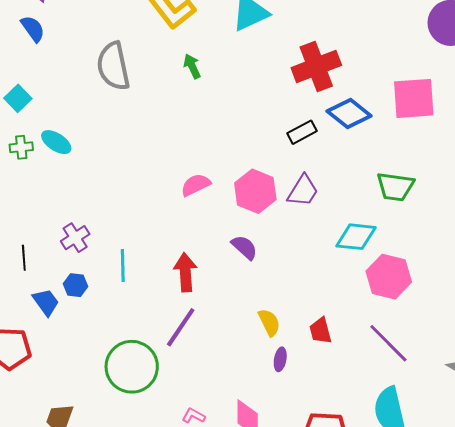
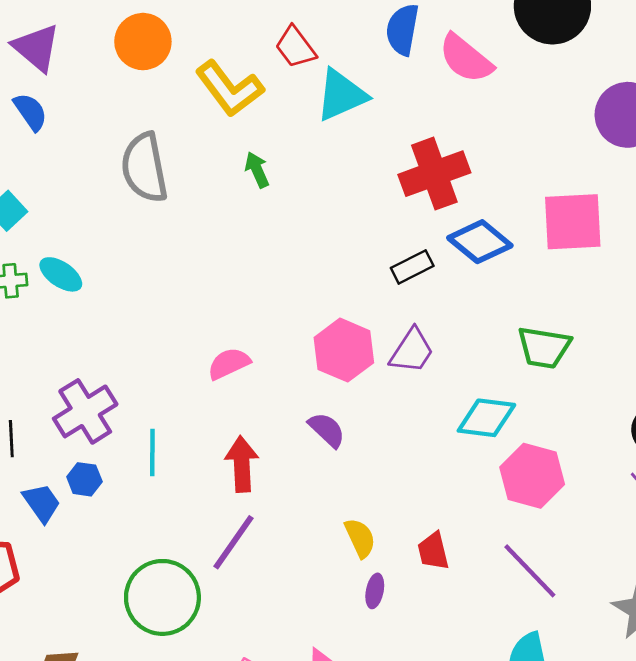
pink semicircle: (196, 185) -> (229, 364), moved
purple cross: (75, 238) -> (85, 411), size x1.5

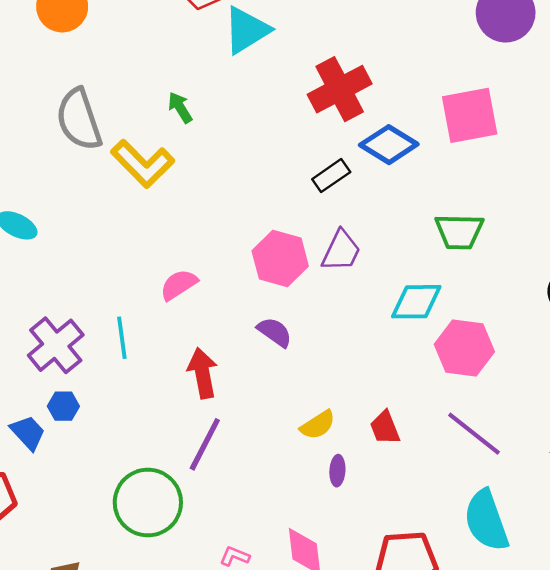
yellow L-shape: (229, 89) -> (143, 164), moved
cyan line: (152, 453) -> (122, 338), moved
yellow semicircle: (360, 538) -> (318, 425), turned 90

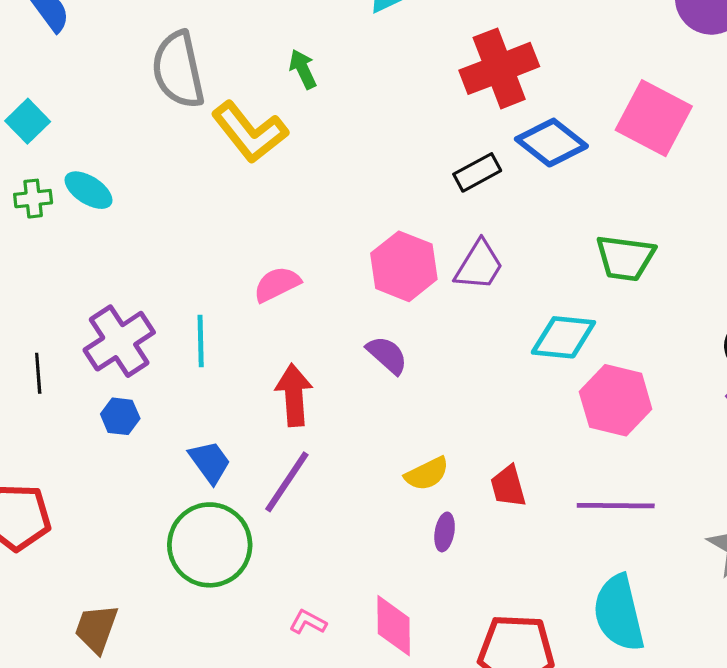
pink square: (470, 115) -> (654, 118), turned 32
blue trapezoid: (28, 433) -> (210, 462), moved
purple line: (474, 434) -> (616, 506), turned -44

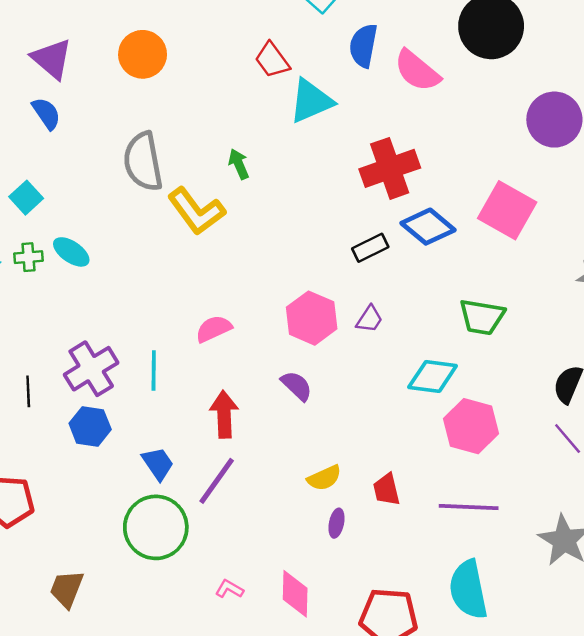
purple trapezoid: (479, 265) -> (369, 319), size x0.7
blue hexagon: (120, 416) -> (90, 426), size x1.4

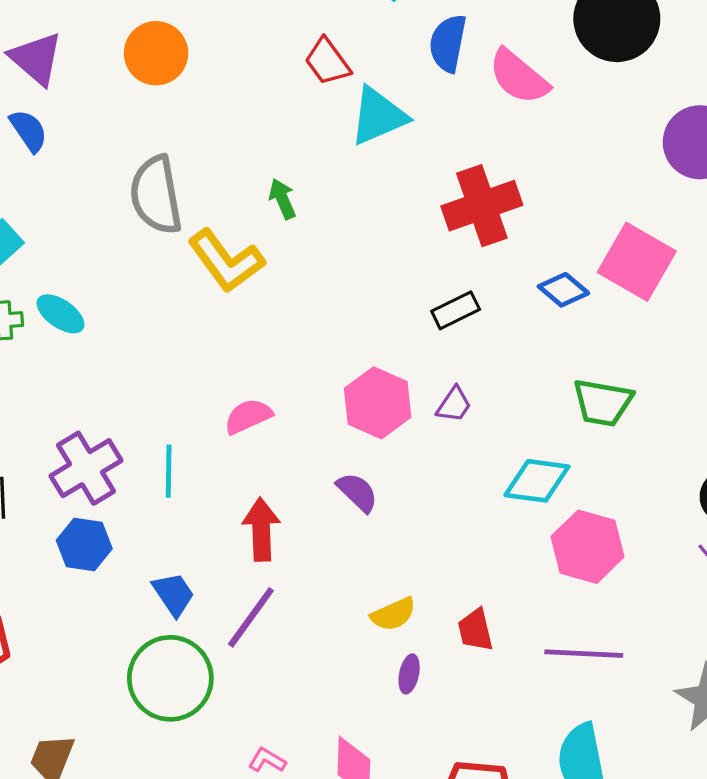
blue diamond: (428, 227) -> (563, 290), moved, size x0.7

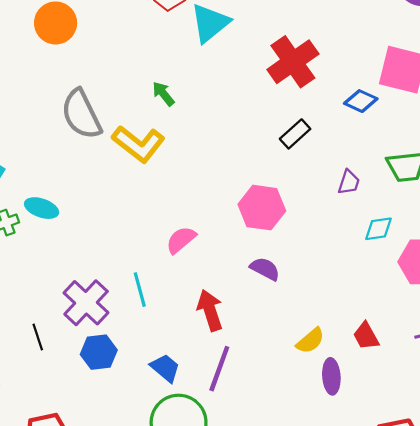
purple trapezoid: (454, 405) -> (349, 182), moved
cyan diamond: (537, 481) -> (379, 229), size x0.7
purple ellipse: (409, 674) -> (331, 376), size x1.4

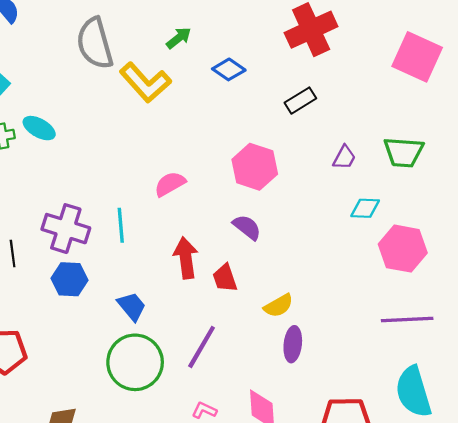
green arrow: (163, 94) -> (179, 38), turned 80
blue diamond: (361, 101) -> (229, 69), moved
purple cross: (86, 303) -> (66, 229), turned -36
red trapezoid: (366, 336) -> (225, 278), moved
purple line: (219, 369) -> (202, 347), moved

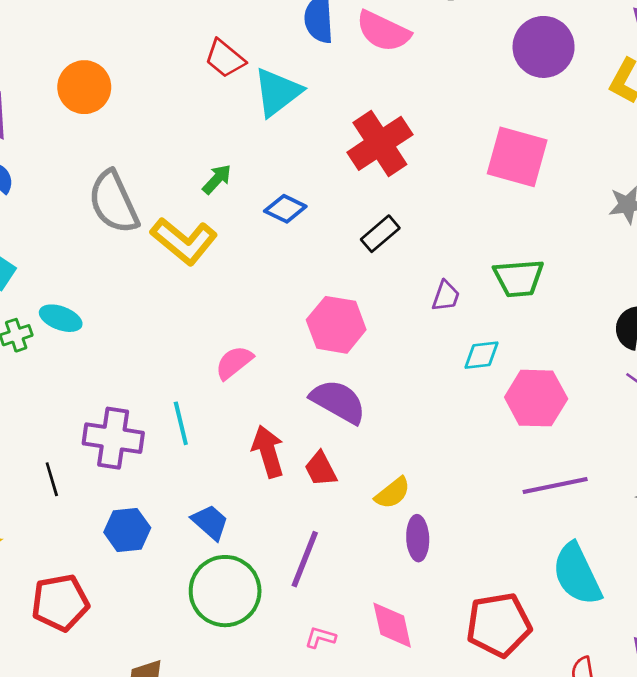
purple semicircle: (247, 227) -> (338, 401), size x1.5
blue hexagon: (70, 279) -> (127, 530), moved

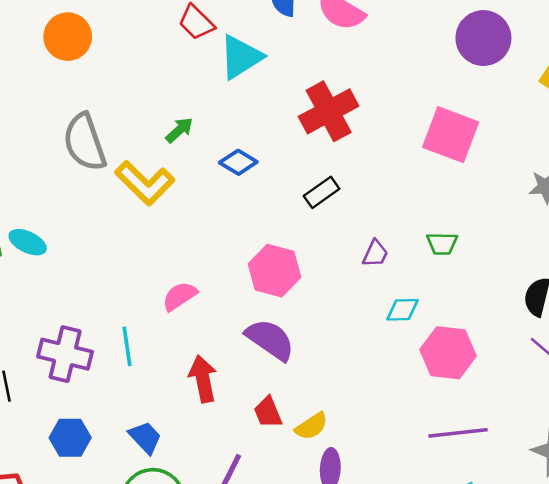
green trapezoid: (519, 278) -> (442, 244), size x0.7
red trapezoid: (321, 469) -> (268, 412), moved

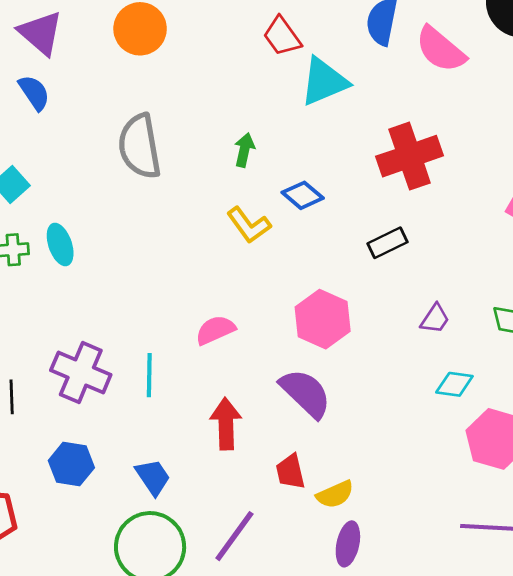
green arrow: (179, 130) -> (244, 150), turned -44
yellow L-shape: (145, 183) -> (249, 225), moved, size x0.7
cyan ellipse: (28, 242) -> (60, 245), turned 36

